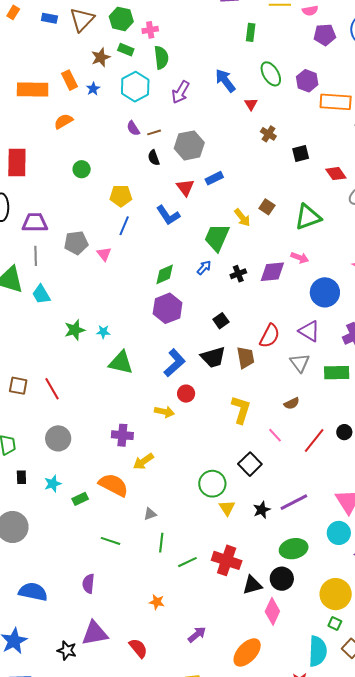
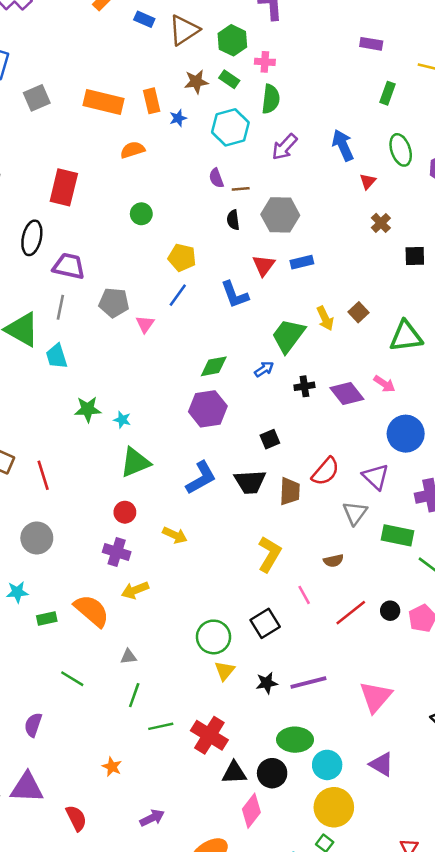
purple diamond: (272, 272) -> (347, 393), turned 44
green triangle: (121, 363) -> (135, 462), turned -48
red circle: (186, 394) -> (125, 512), moved
cyan circle: (339, 533) -> (327, 765), moved

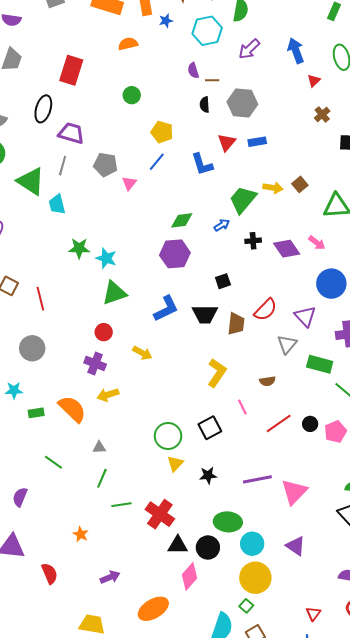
yellow arrow: (325, 318) -> (273, 188), turned -60
cyan star: (122, 420) -> (106, 258), size x1.5
purple line: (308, 683) -> (257, 479), moved

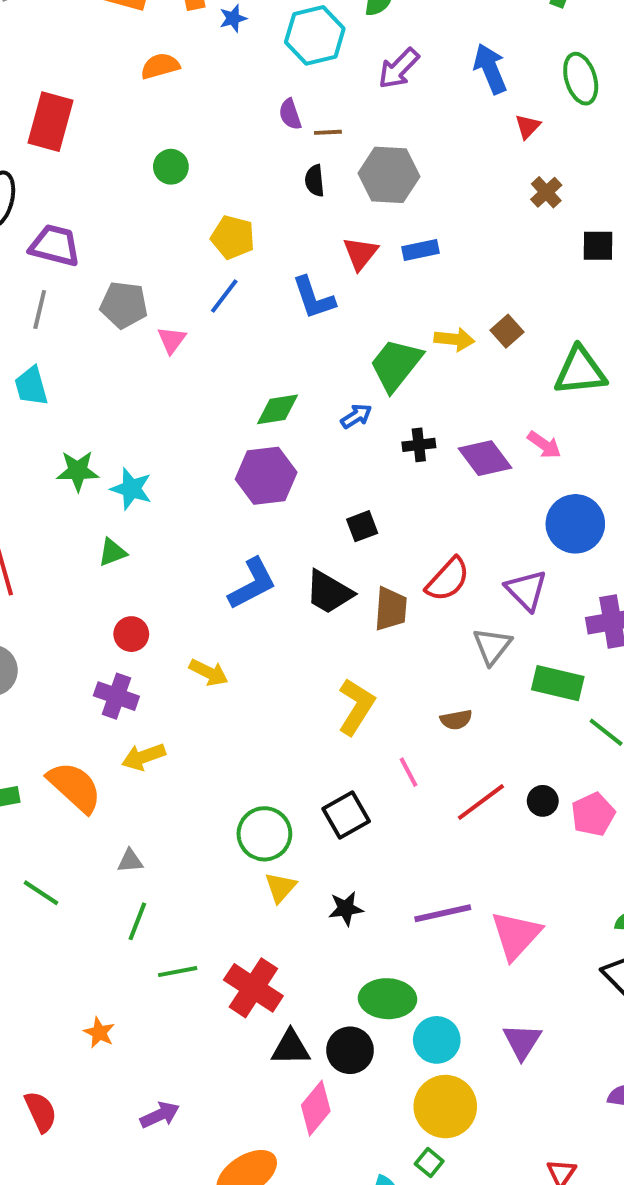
green triangle: (114, 293) -> (112, 552), moved, size x0.6
black trapezoid: (205, 314) -> (329, 592), turned 32
purple triangle: (296, 546) -> (522, 1041), turned 30

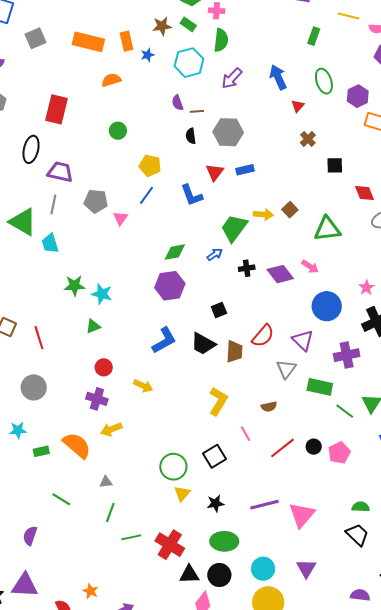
green ellipse: (388, 999) -> (224, 541), moved
orange star: (99, 1033) -> (91, 591), moved

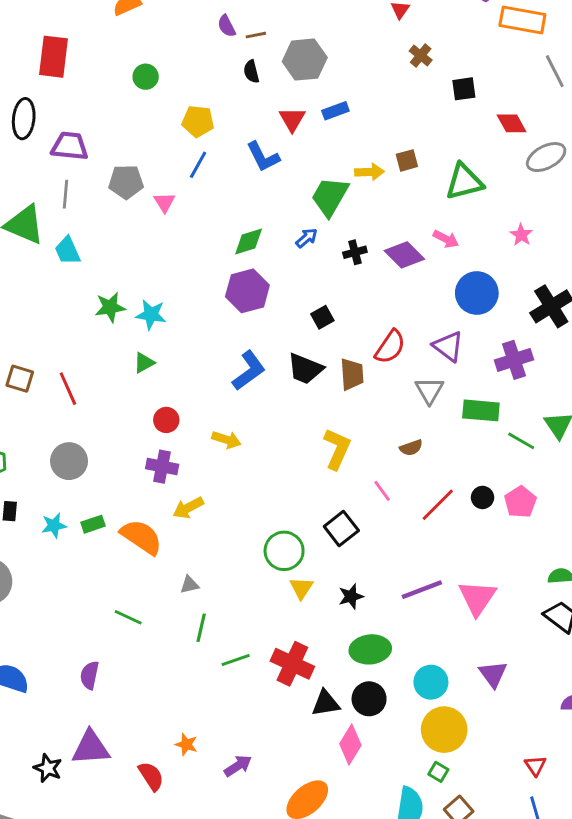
brown square: (290, 210) -> (407, 160), turned 35
pink star: (366, 288) -> (521, 235), moved
green rectangle: (41, 451) -> (93, 524), moved

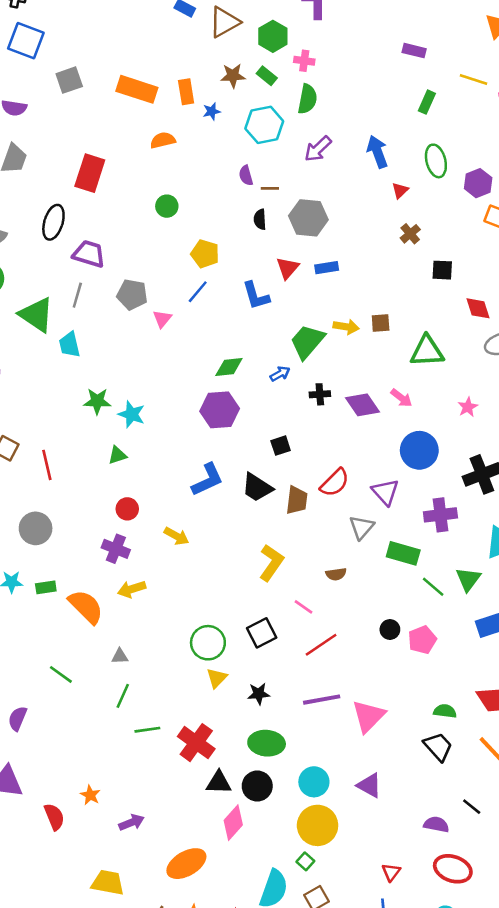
pink line: (382, 491) -> (304, 607), turned -30
red line: (438, 505) -> (321, 645), moved
purple triangle: (493, 674) -> (369, 785), turned -36

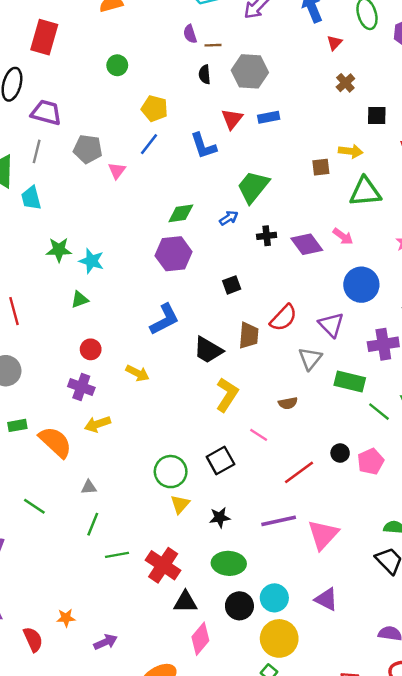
yellow arrow: (346, 327) -> (351, 151), moved
black trapezoid: (257, 487) -> (208, 350), moved
red line: (321, 645) -> (299, 472), moved
black circle: (257, 786) -> (239, 606), moved
orange star: (90, 795) -> (66, 618), turned -30

